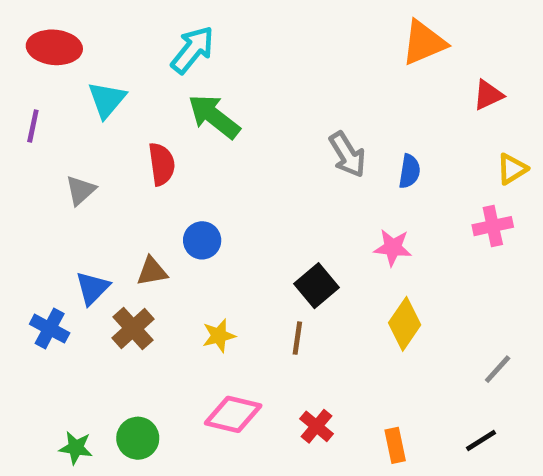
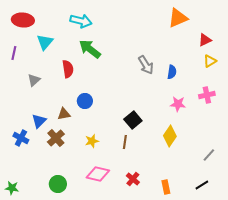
cyan arrow: (193, 50) -> (81, 21), turned 65
yellow triangle: (512, 169) -> (210, 61), moved
pink star: (393, 248) -> (178, 104), moved
green star: (76, 448) -> (12, 188), moved

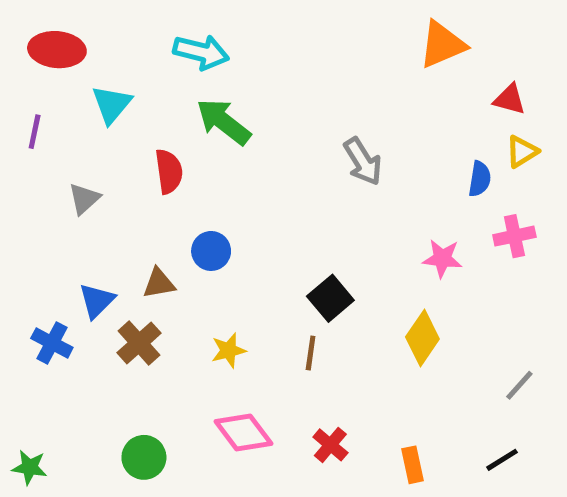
red triangle: (205, 40) -> (509, 99), turned 40
blue semicircle: (172, 72) -> (480, 179), moved
pink diamond: (98, 174) -> (243, 433), turned 40

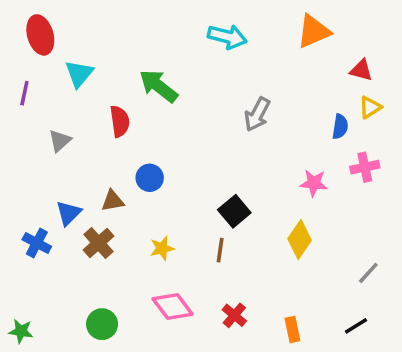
red ellipse: (57, 50) -> (40, 35), turned 69
cyan arrow: (201, 52) -> (227, 37), moved
gray arrow: (363, 161) -> (257, 114), turned 60

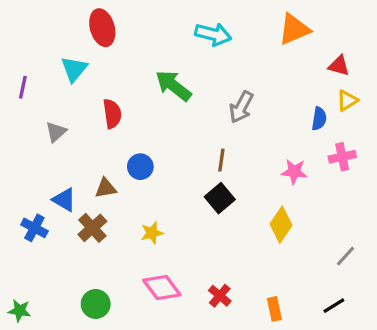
red ellipse: (40, 35) -> (102, 28), moved
green arrow: (158, 86) -> (173, 86), moved
blue triangle: (69, 213) -> (64, 200), turned -45
brown line: (220, 250) -> (221, 160), moved

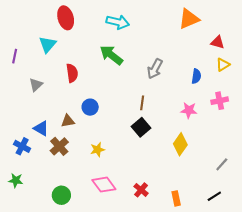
cyan arrow: (213, 34) -> (118, 22), moved
blue semicircle: (319, 119) -> (196, 76), moved
green star: (20, 311) -> (16, 180), moved

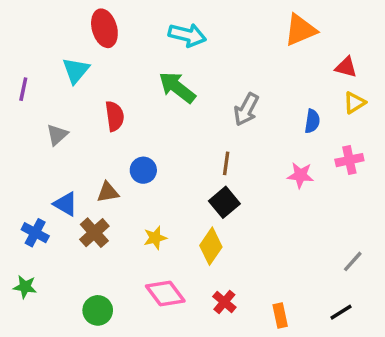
yellow diamond: (180, 144) -> (211, 246), moved

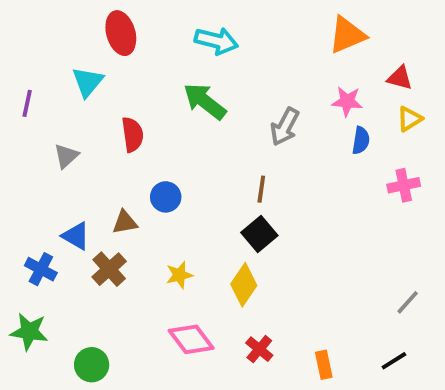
pink star: (300, 175) -> (347, 101), moved
green star: (25, 287) -> (29, 332), size x1.4
green circle: (98, 310) -> (92, 365), moved

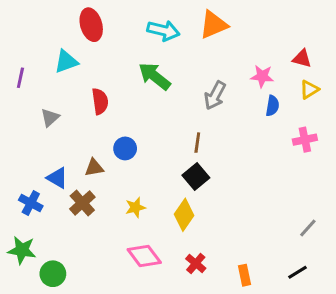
orange triangle: (347, 35) -> (214, 25), moved
cyan triangle: (88, 82) -> (66, 62), turned 30
green circle: (92, 365) -> (53, 274), moved

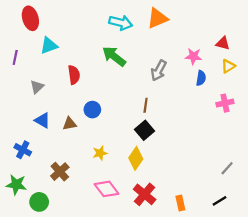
red ellipse: (91, 25) -> (30, 18), moved
blue triangle: (57, 178) -> (42, 120), moved
brown cross: (82, 203) -> (60, 172), moved
red cross: (196, 263) -> (145, 194), size x1.5

